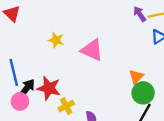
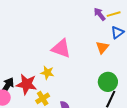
yellow star: (56, 40) -> (47, 73), moved
orange triangle: (136, 77) -> (102, 47), moved

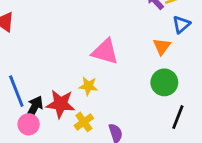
green circle: (108, 82) -> (164, 82), moved

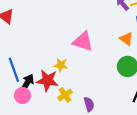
orange triangle: (162, 46) -> (126, 39), turned -32
yellow star: (88, 86) -> (61, 65), moved

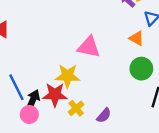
yellow star: (61, 65) -> (67, 76), size x1.5
purple semicircle: (89, 104) -> (104, 115), turned 64

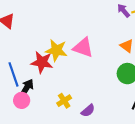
yellow star: (67, 76) -> (56, 50), moved
red star: (55, 95) -> (42, 62), moved

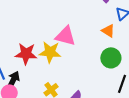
yellow star: (56, 50) -> (50, 52), moved

